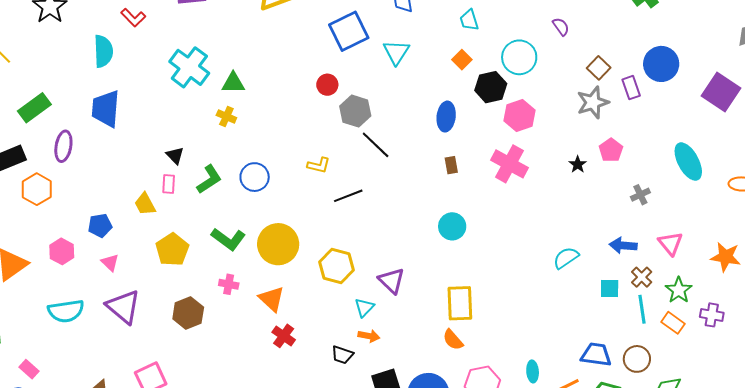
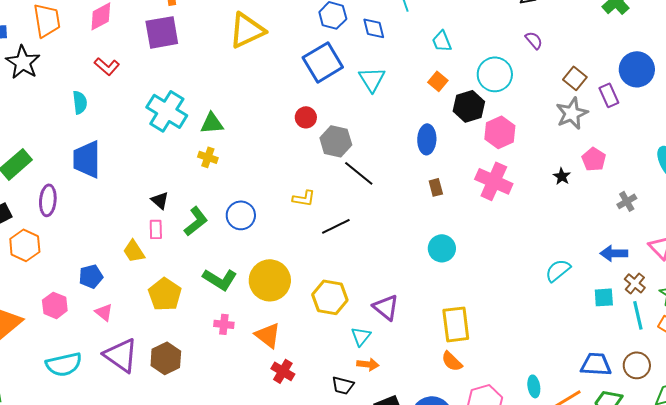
cyan semicircle: (103, 51) -> (80, 102), size x0.7
brown hexagon: (188, 313) -> (166, 358), moved

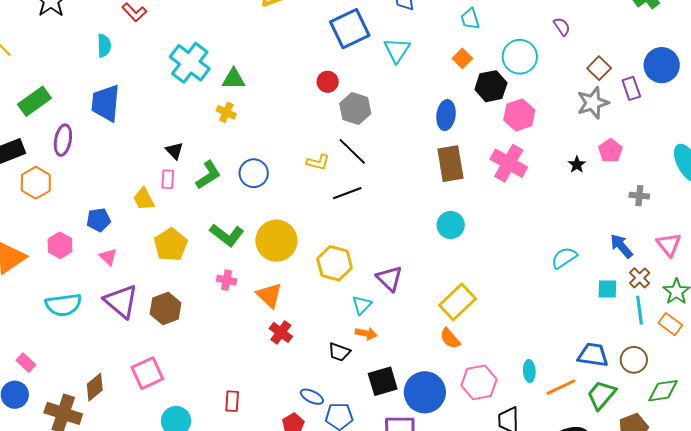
black line: (359, 173) -> (352, 151), moved
brown rectangle: (436, 187) -> (450, 164), size x2.0
gray cross: (627, 201) -> (639, 196), turned 30
blue arrow: (614, 253) -> (621, 246), turned 44
yellow rectangle: (456, 324) -> (457, 302), turned 48

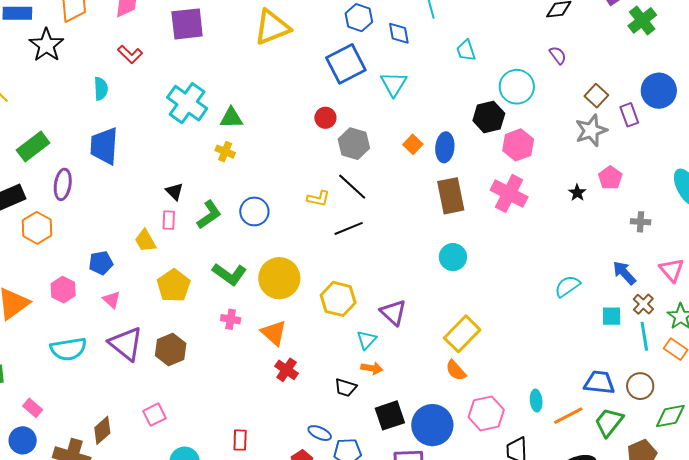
orange square: (462, 58) -> (413, 144), moved
pink square: (147, 373) -> (154, 415), size x0.7

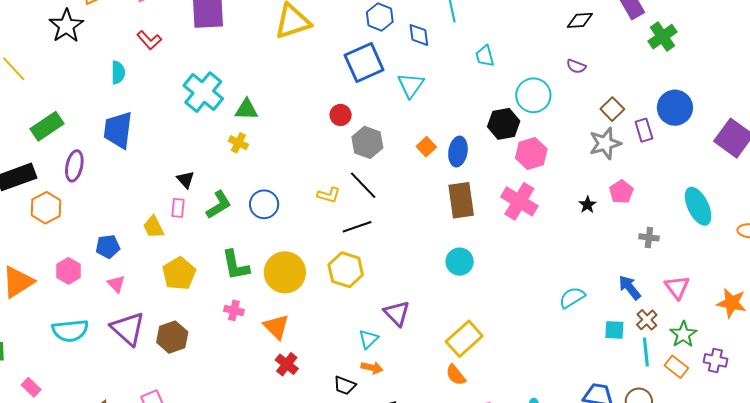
purple semicircle: (558, 55) -> (576, 66), turned 144
green L-shape: (229, 274) -> (235, 265), turned 40
yellow hexagon: (338, 299) -> (346, 270), moved

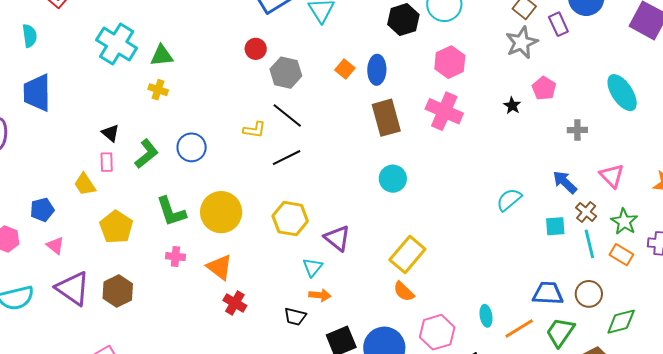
black hexagon: (504, 124) -> (403, 20), moved
yellow hexagon: (346, 270) -> (290, 219), moved

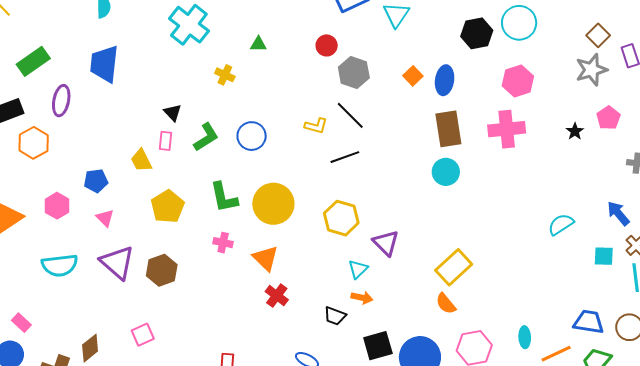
green triangle: (162, 56) -> (258, 44), moved, size x0.7
pink cross: (444, 111) -> (507, 129), turned -36
cyan circle: (393, 179) -> (446, 172), moved

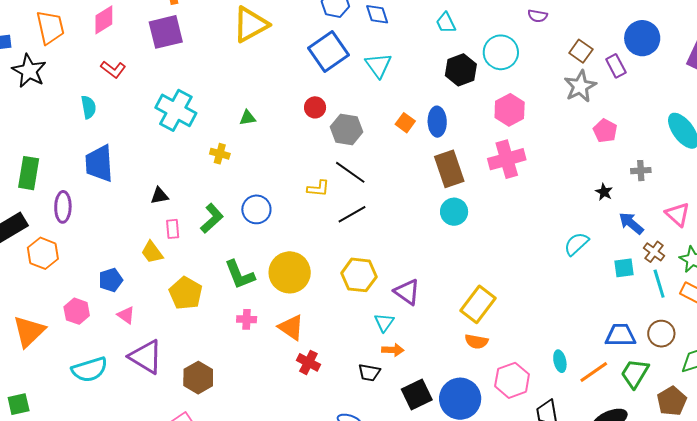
green rectangle: (33, 61) -> (29, 173), turned -36
black triangle: (173, 112) -> (159, 196), moved, turned -48
black star: (575, 131) -> (604, 192), moved
brown hexagon: (162, 270) -> (198, 378), moved
orange semicircle: (446, 304) -> (476, 342), turned -30

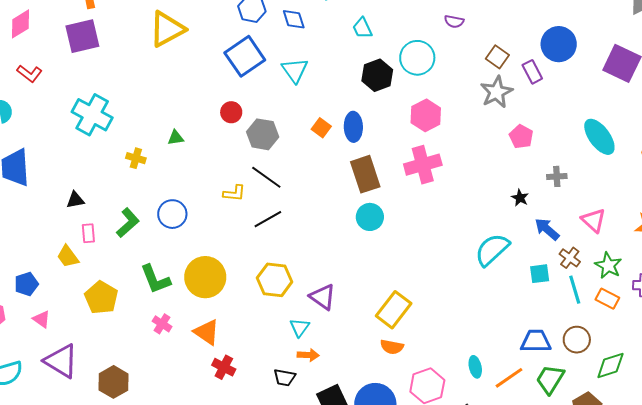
green triangle: (248, 118) -> (176, 138), moved
cyan semicircle: (576, 244) -> (492, 250), size x1.4
pink cross: (247, 319) -> (162, 324), turned 30

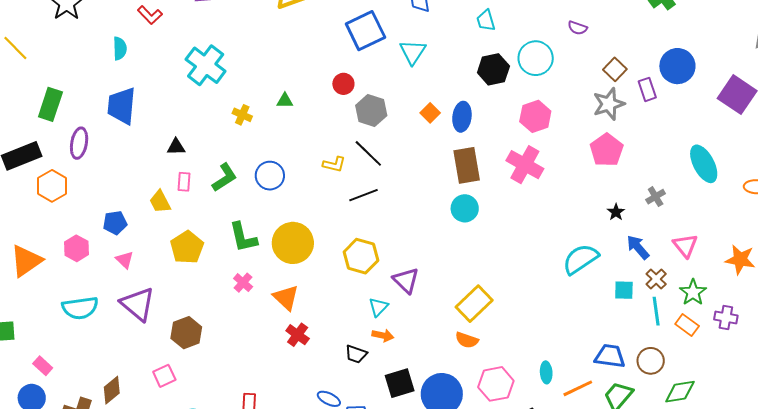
pink pentagon: (521, 137) -> (607, 150), moved, size x1.4
pink cross: (423, 165) -> (525, 165), turned 36
gray cross: (557, 176) -> (656, 197), turned -36

